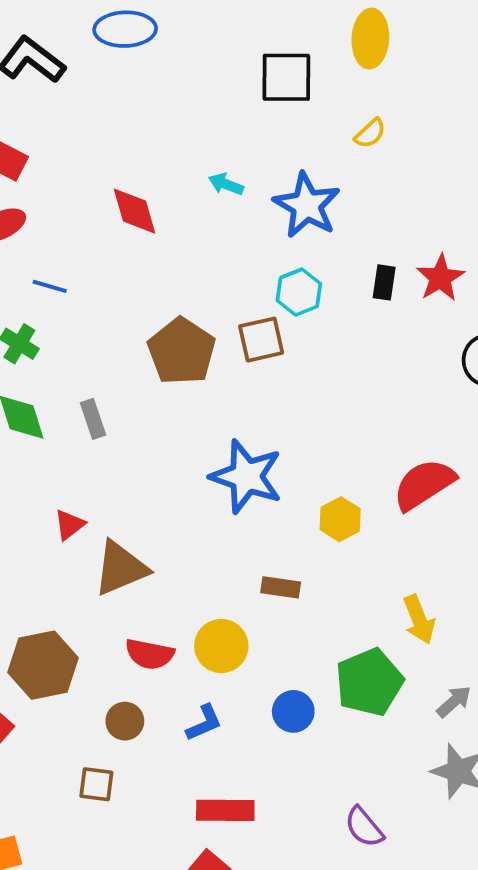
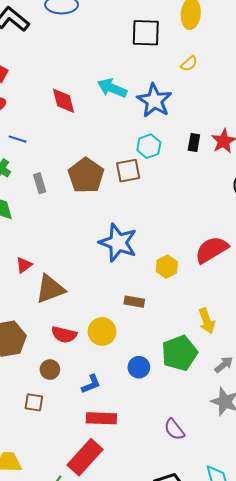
cyan arrow: (226, 184) -> (112, 88), size x1.6
gray rectangle: (93, 419) -> (40, 183), moved
blue L-shape: (204, 723) -> (91, 384), moved

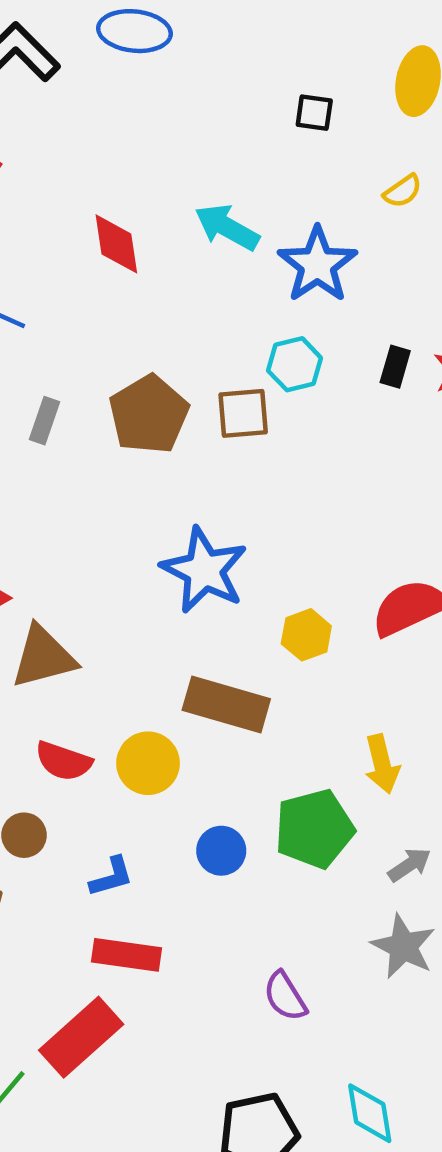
black square: (146, 33) -> (314, 113), size x0.6
gray rectangle: (40, 183) -> (44, 421), turned 30
brown rectangle: (134, 302) -> (226, 705), size x1.8

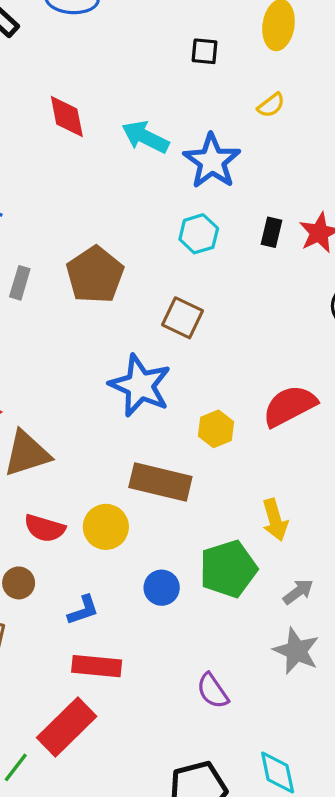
red diamond: (116, 244) -> (67, 117), moved
brown square: (243, 413) -> (182, 318), moved, turned 33

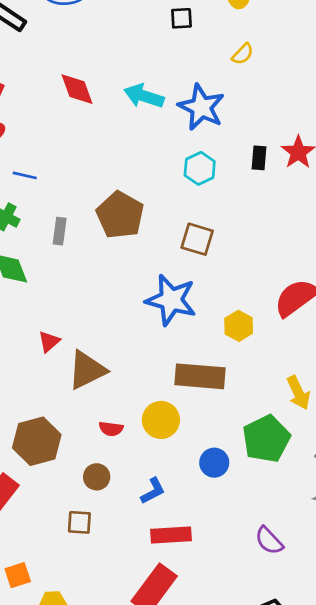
red semicircle: (45, 528) -> (111, 429), size x0.7

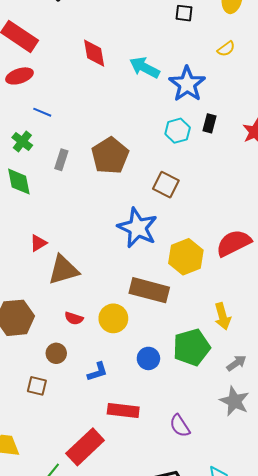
black rectangle: (259, 158) -> (209, 123), moved
yellow hexagon: (239, 326) -> (186, 257), size x1.5
red rectangle: (171, 535) -> (123, 411), moved

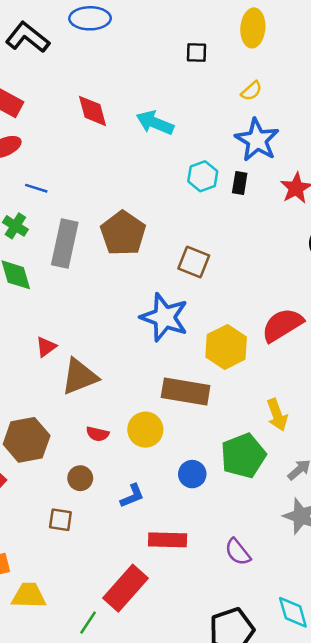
blue star: (187, 84) -> (257, 140), moved
cyan hexagon: (178, 131) -> (203, 176), moved
gray rectangle: (61, 160) -> (65, 243), size x1.8

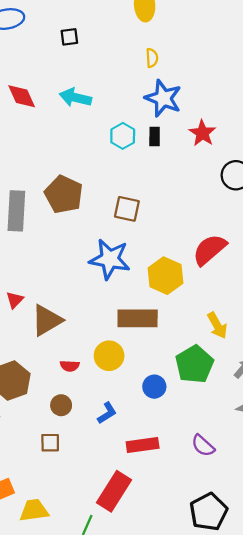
black square: (197, 53) -> (69, 37), moved
yellow semicircle: (251, 91) -> (152, 58), turned -42

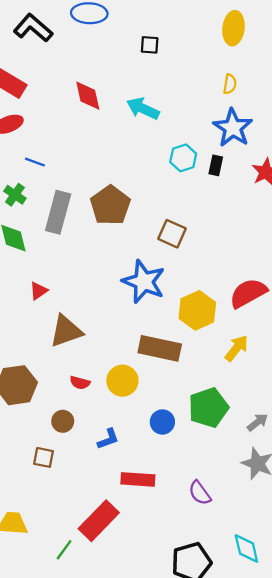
red triangle: (15, 300) -> (39, 291), moved
yellow arrow: (217, 325) -> (236, 348), moved, turned -124

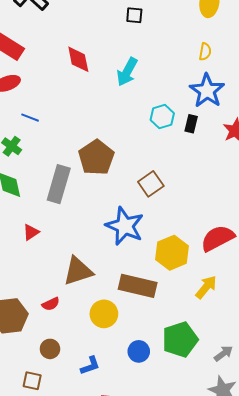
cyan arrow: (143, 108) -> (127, 72), turned -88
gray rectangle: (58, 212) -> (59, 184), moved
brown square: (172, 234) -> (151, 184), turned 30
brown triangle: (66, 331) -> (78, 271), moved
red semicircle: (80, 383) -> (51, 304), moved, turned -42

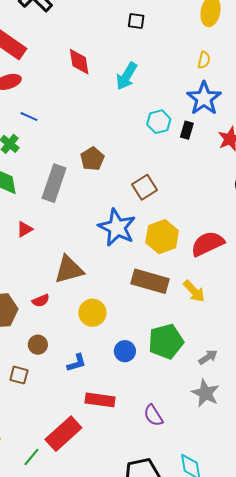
brown pentagon: (96, 157) -> (92, 159), size x0.7
yellow hexagon: (172, 253) -> (162, 237), moved
brown rectangle: (138, 286) -> (150, 281), moved
yellow arrow: (206, 287) -> (194, 291), turned 95

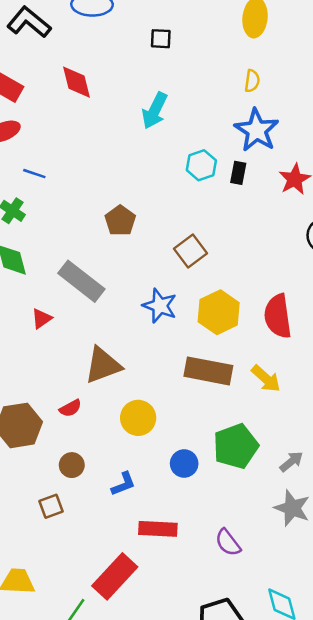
red diamond: (79, 62) -> (77, 82), moved
gray rectangle: (54, 183) -> (81, 281), moved, turned -66
blue star: (117, 227) -> (160, 306), size x0.7
red semicircle: (208, 244) -> (278, 316), turned -68
brown square: (19, 375) -> (51, 506), turned -30

